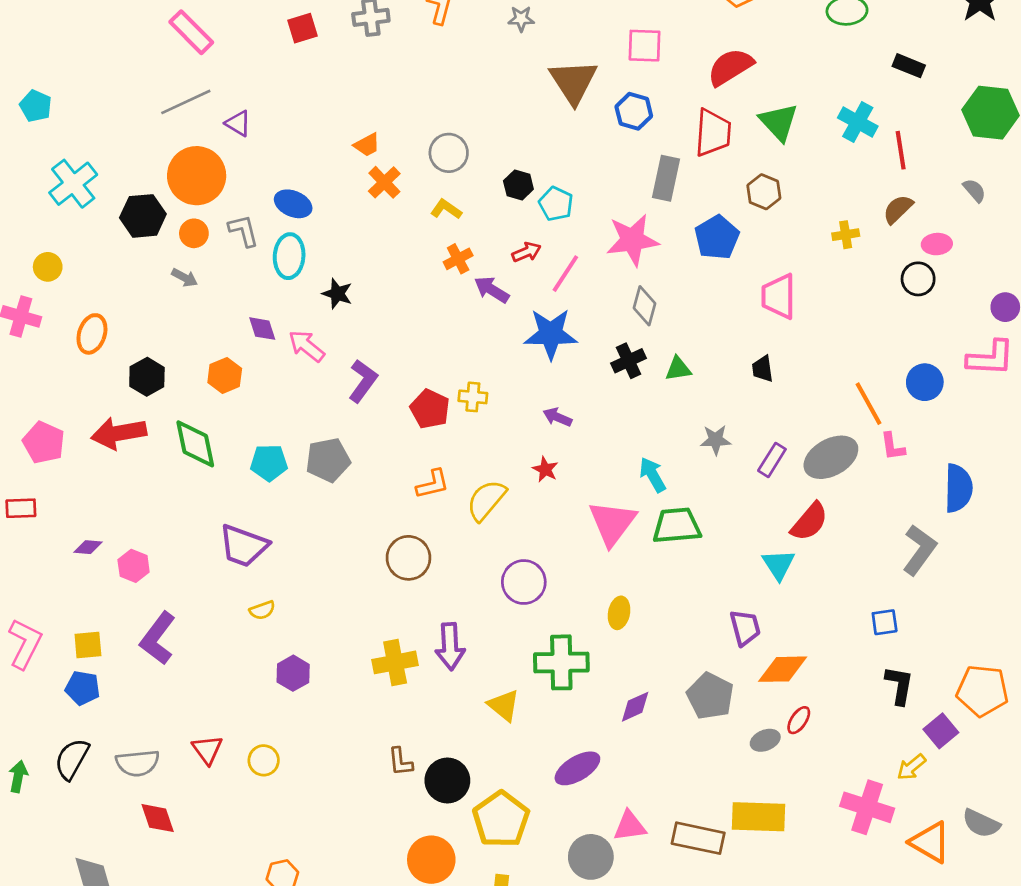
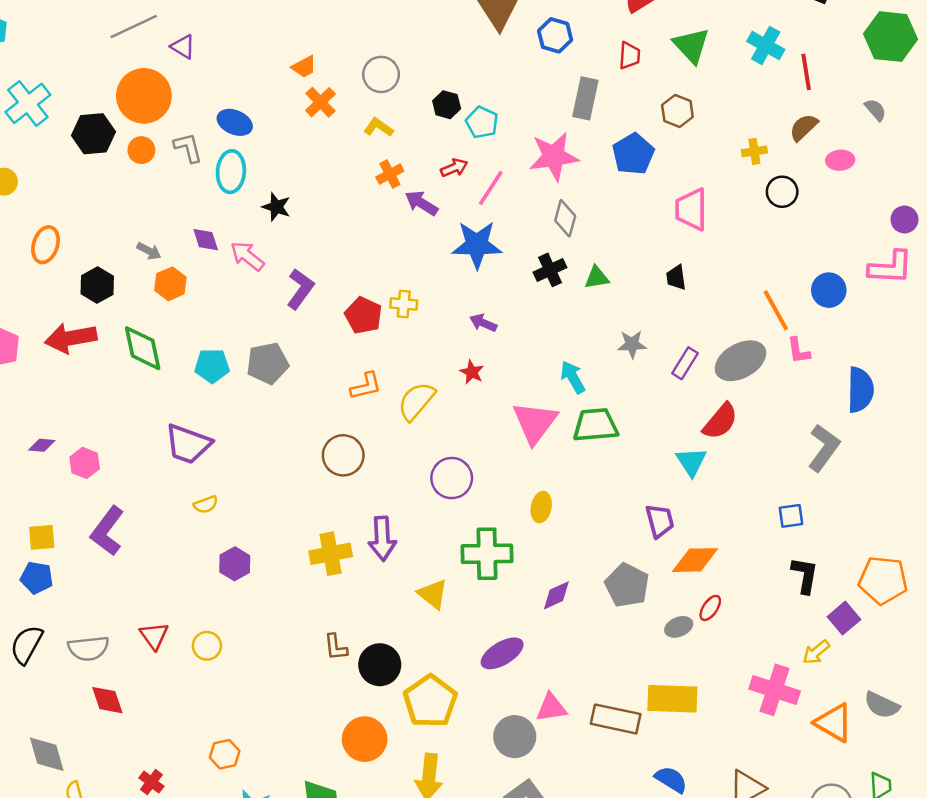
red trapezoid: (713, 133) -> (629, 56), size x0.6
gray arrow: (185, 278) -> (149, 251), moved
black circle: (918, 279) -> (782, 192), moved

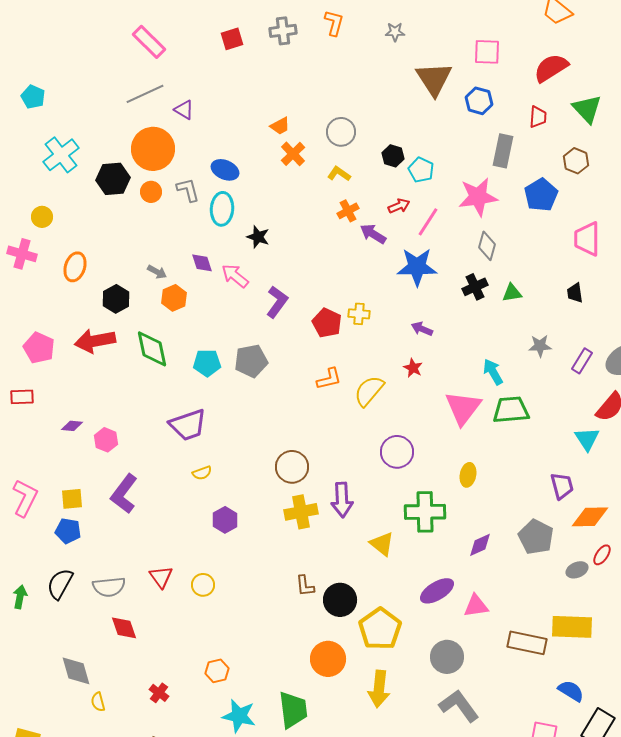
purple trapezoid: (188, 444) -> (188, 425), turned -39
brown circle: (343, 455) -> (292, 467), moved
pink triangle: (551, 708) -> (476, 606), moved

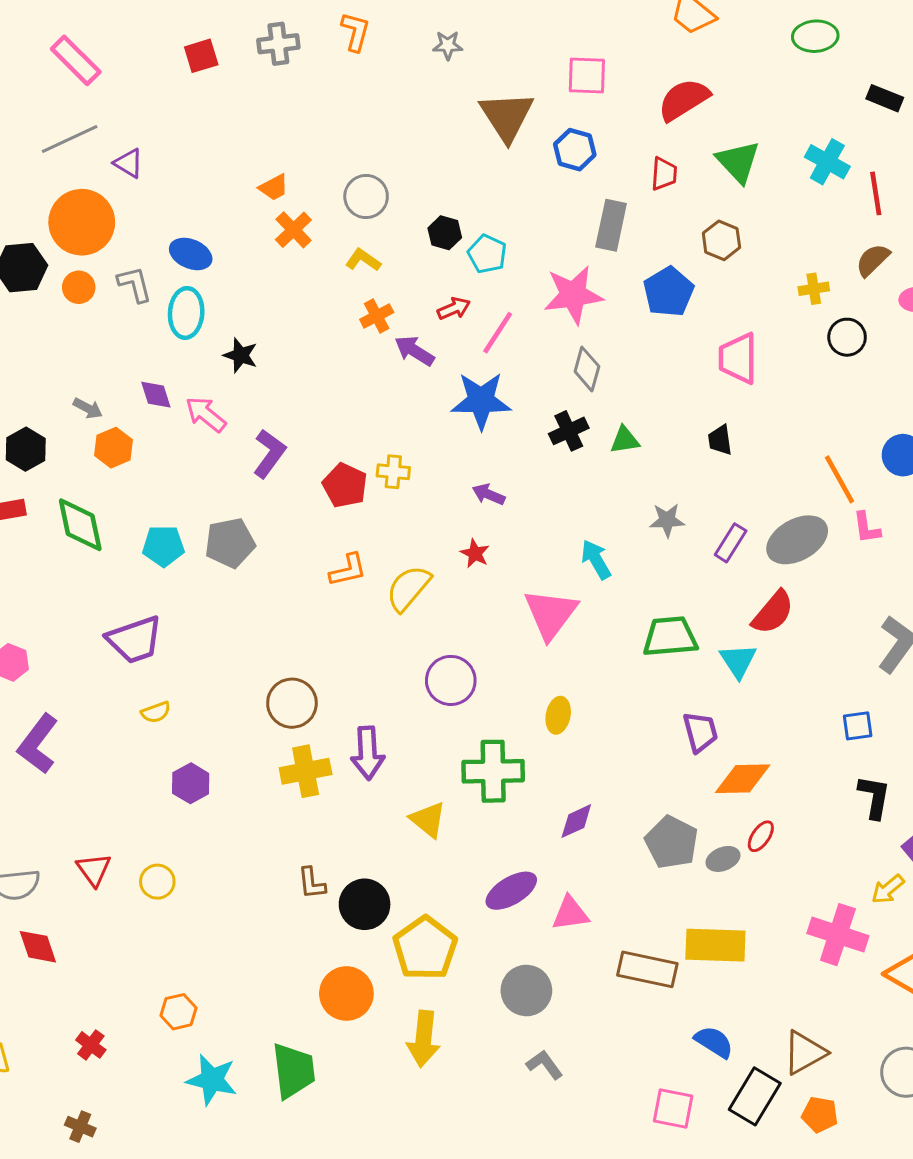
green trapezoid: (511, 410) -> (670, 637), moved
gray pentagon: (536, 537) -> (672, 842), moved
gray L-shape: (459, 706) -> (545, 1065), size x0.6

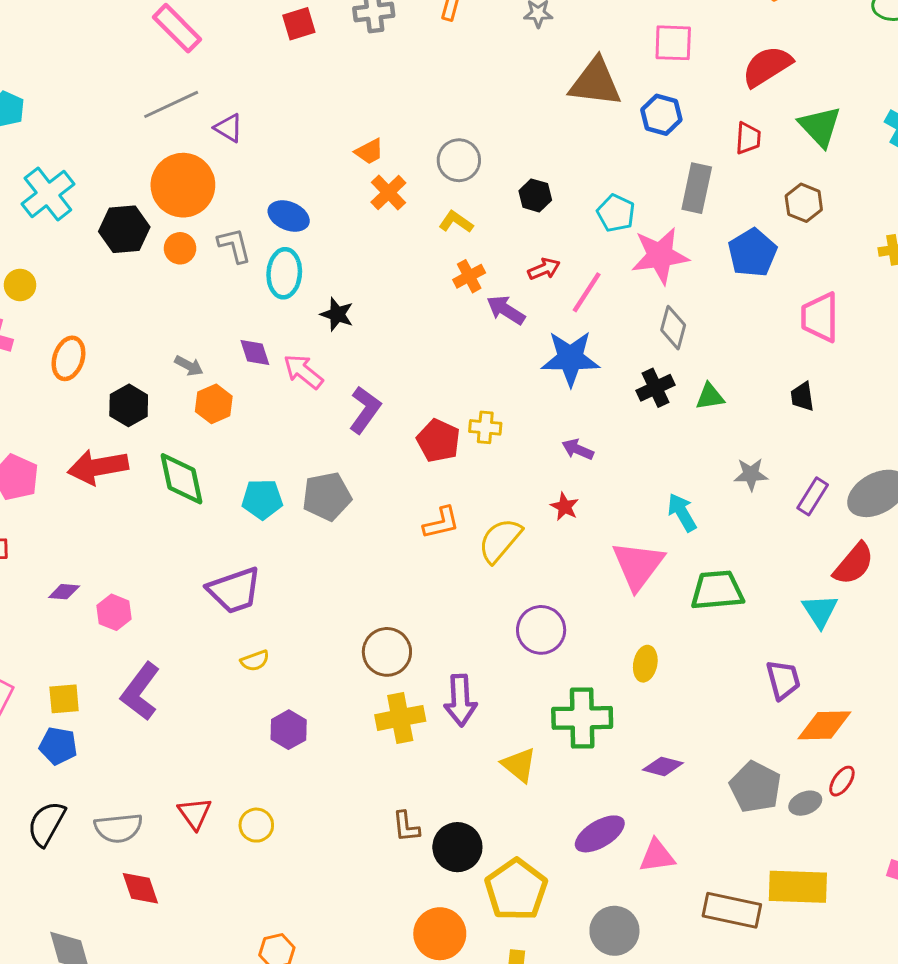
brown triangle: (507, 116) -> (595, 82), turned -50
cyan pentagon: (487, 254) -> (616, 213), moved
green trapezoid: (670, 637) -> (717, 590), moved
purple diamond: (576, 821) -> (663, 766), turned 39

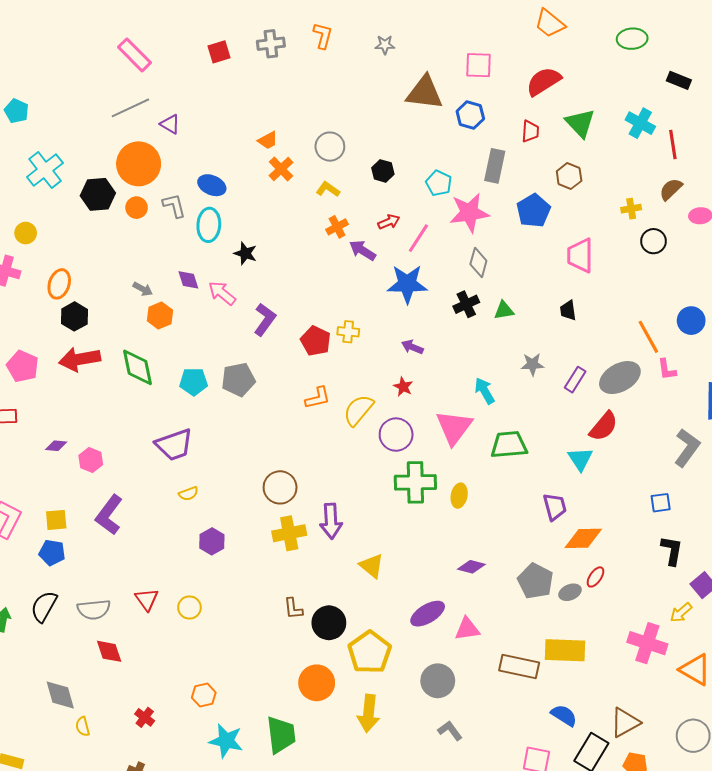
black hexagon: (129, 405) -> (74, 316), moved
purple circle: (541, 630) -> (396, 435), moved
green cross: (582, 718) -> (415, 482), moved

